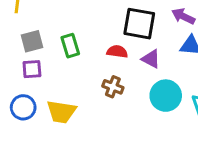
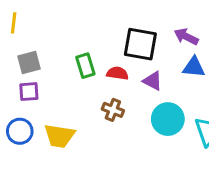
green rectangle: (70, 46) -> (85, 66), moved

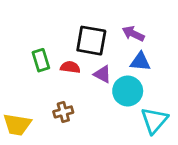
brown cross: (113, 110) -> (63, 112), moved, turned -36
cyan circle: (168, 119) -> (128, 91), moved

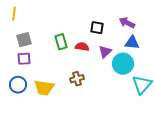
black square: (91, 41) -> (97, 28), size x0.6
purple triangle: (102, 74) -> (105, 52), turned 48

